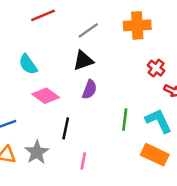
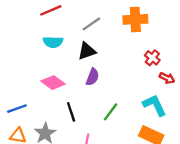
cyan semicircle: (28, 64) -> (53, 42), moved, turned -54
green line: (125, 120) -> (111, 112), moved, turned 30
black line: (66, 128) -> (71, 112), turned -30

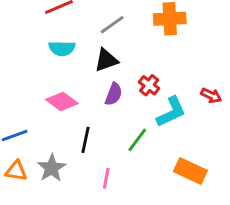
red cross: (152, 58) -> (149, 85), moved
cyan L-shape: (155, 105) -> (171, 112), moved, turned 90
black line: (71, 112) -> (86, 140), turned 30

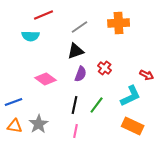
cyan semicircle: (62, 48) -> (31, 36), moved
cyan L-shape: (171, 112) -> (131, 96), moved
black line: (86, 140) -> (75, 105), moved

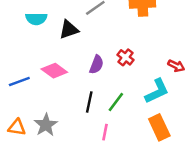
black triangle: (76, 51) -> (69, 30), moved
blue line: (14, 102) -> (19, 81), moved
orange rectangle: (133, 126) -> (159, 127), turned 40
pink line: (76, 131) -> (105, 132), moved

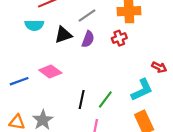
red cross: (126, 57) -> (119, 38), moved, turned 32
purple semicircle: (97, 65) -> (88, 39), moved

